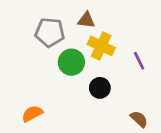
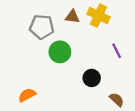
yellow cross: (101, 46) -> (98, 16), moved
black circle: (100, 88) -> (92, 78), moved

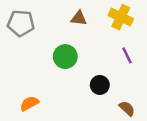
yellow cross: (98, 16) -> (121, 17), moved
gray pentagon: (42, 27) -> (21, 23), moved

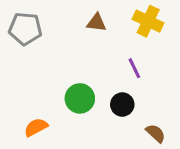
purple line: (127, 55) -> (134, 68), moved
green circle: (65, 57) -> (80, 98), moved

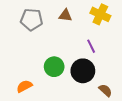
gray pentagon: (25, 29) -> (32, 20), moved
black circle: (122, 105) -> (83, 71), size x1.5

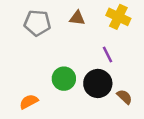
brown semicircle: (105, 90) -> (124, 97), moved

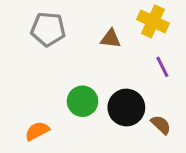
brown triangle: (77, 18) -> (111, 39), moved
purple line: (107, 54) -> (162, 67), moved

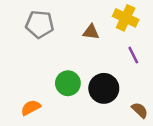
brown semicircle: (161, 125) -> (140, 110), moved

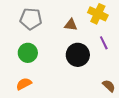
green circle: (68, 83) -> (28, 53), moved
black circle: (104, 88) -> (78, 55), moved

